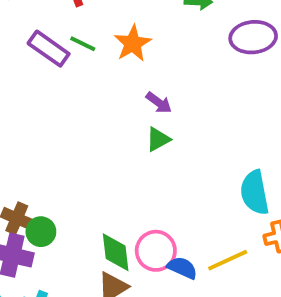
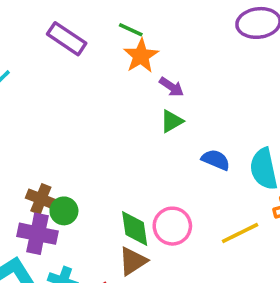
orange star: (133, 43) -> (141, 56), moved
green line: (83, 44) -> (131, 30), moved
blue semicircle: (182, 268) -> (216, 160), moved

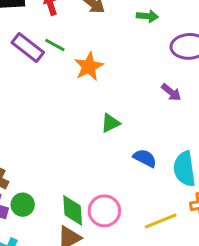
green line: (131, 30) -> (55, 45), moved
purple arrow: (171, 87) -> (171, 92), moved
green circle: (64, 211) -> (23, 205), moved

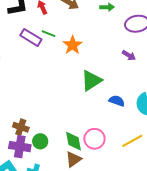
green triangle: (110, 123) -> (91, 81), size x1.6

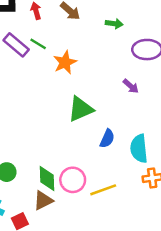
blue semicircle: (117, 101) -> (107, 139), turned 84
yellow line: (132, 141) -> (103, 190), moved

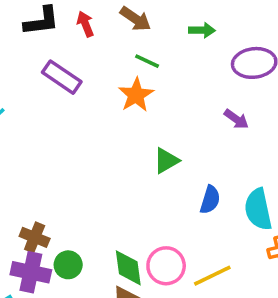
green line: (38, 44) -> (147, 61), moved
green triangle: (81, 109) -> (166, 161), size x0.7

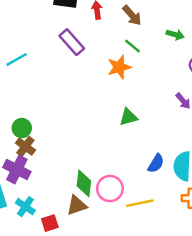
blue semicircle: (210, 200) -> (156, 163), moved
green circle: (68, 265) -> (22, 128), moved

